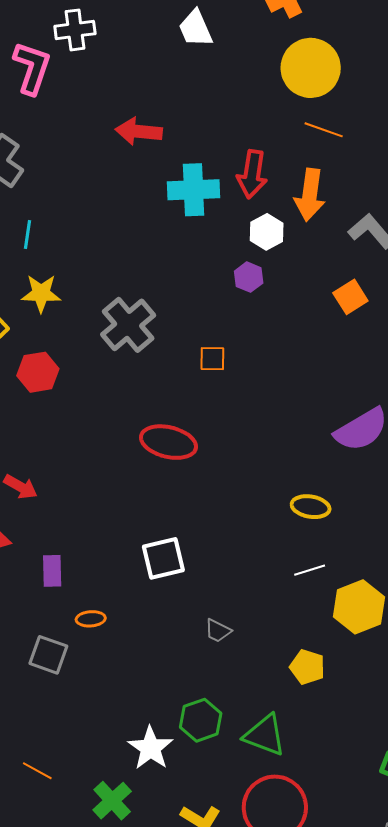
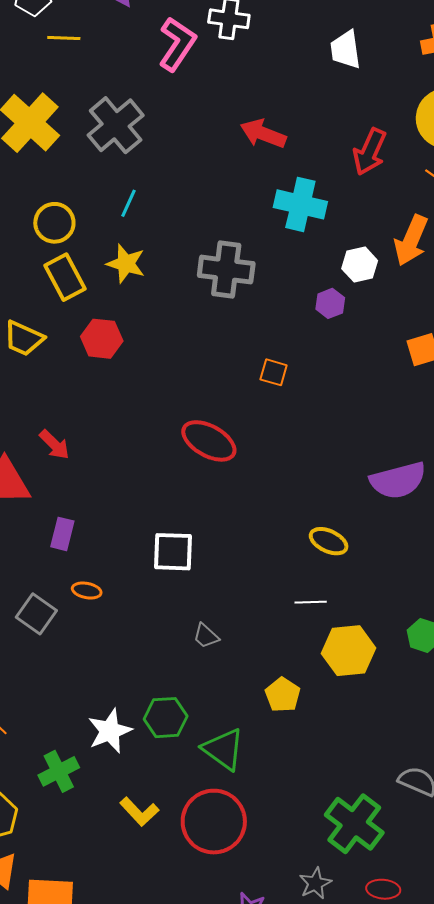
red arrow: (252, 174) -> (370, 152), moved
gray cross: (128, 325) -> (226, 270), moved, turned 32

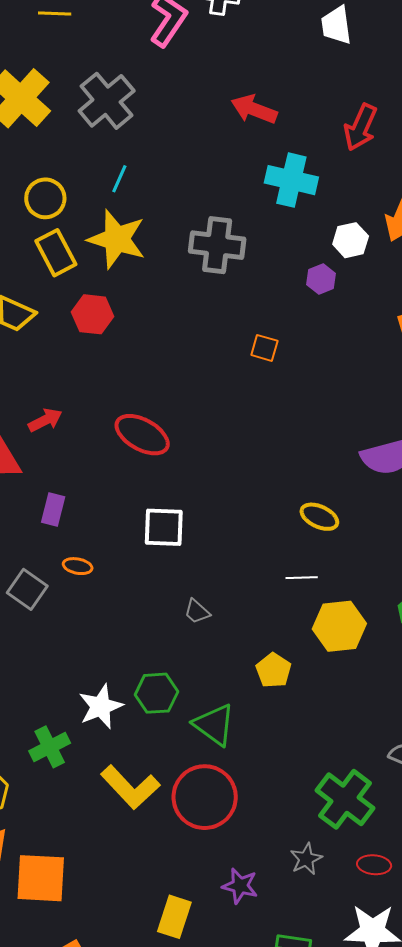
yellow star: (126, 264) -> (117, 239), size x1.5
red ellipse: (209, 441) -> (142, 435), moved
red arrow: (54, 445) -> (45, 420), turned -72
yellow L-shape: (139, 812) -> (130, 787), size x1.5

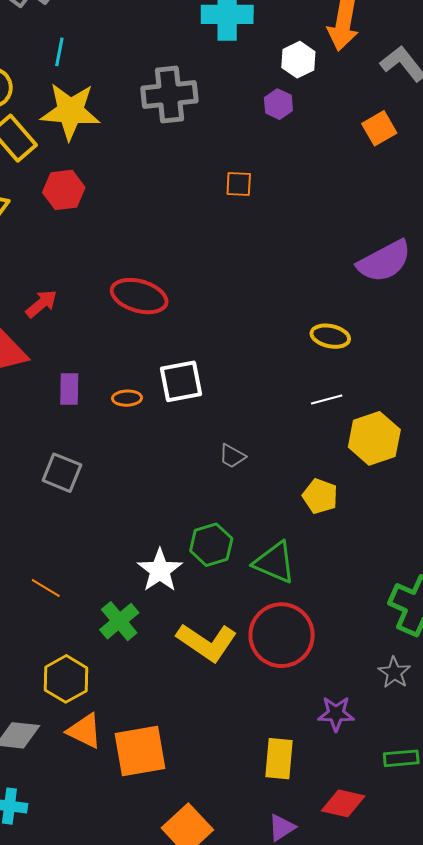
orange ellipse: (78, 566) -> (127, 398), moved

